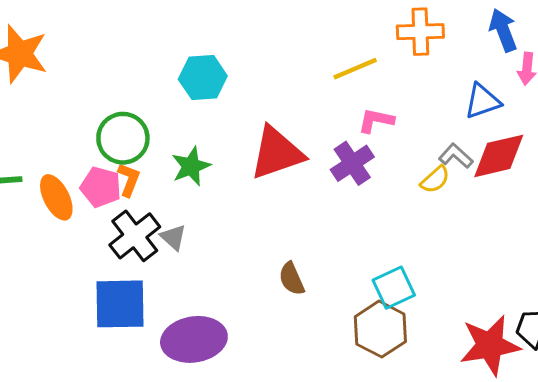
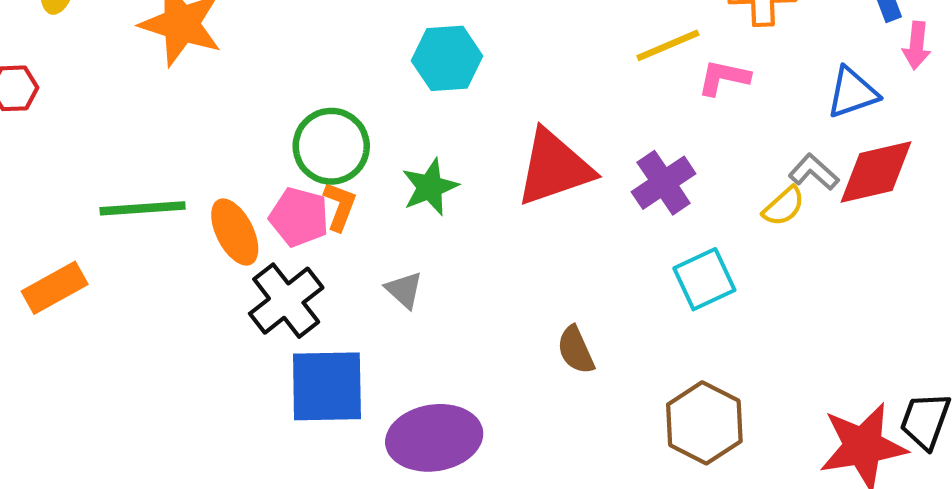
pink L-shape: (376, 120) -> (724, 78), moved
black cross: (135, 236) -> (286, 301), moved
cyan square: (394, 288) -> (704, 279), moved

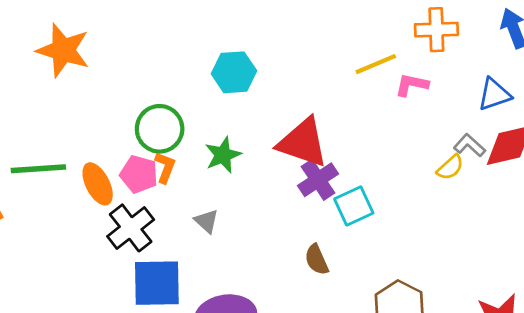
red triangle: (554, 168) -> (303, 143), turned 38
purple cross: (664, 183) -> (318, 180), moved
cyan square: (704, 279) -> (354, 206), moved

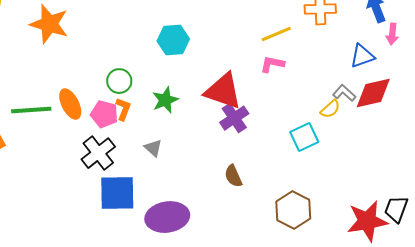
pink L-shape: (412, 85) -> (272, 64), moved
green circle: (160, 129) -> (119, 81), size x0.7
orange ellipse: (98, 184) -> (70, 104), moved
cyan square: (354, 206) -> (304, 137), moved

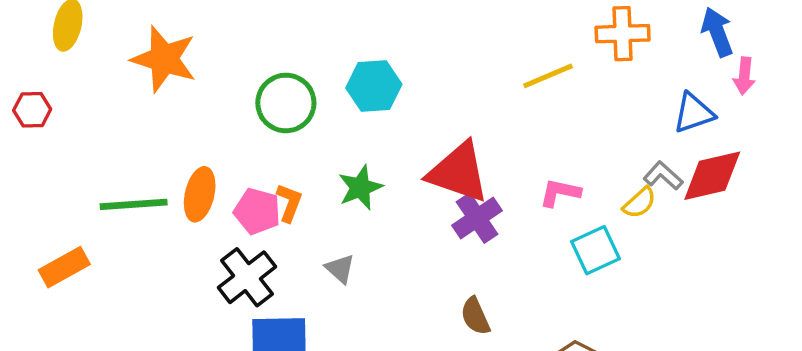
pink L-shape: (272, 64) -> (560, 193), moved
green circle: (119, 81) -> (286, 103), moved, size x1.4
orange ellipse: (70, 104) -> (200, 194), turned 40

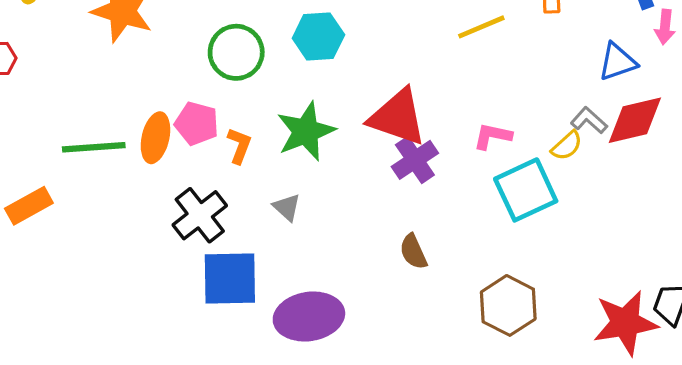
green star: (360, 188) -> (306, 131), size x1.4
pink pentagon: (257, 211) -> (197, 123), moved
cyan square: (595, 250) -> (526, 190), size x1.4

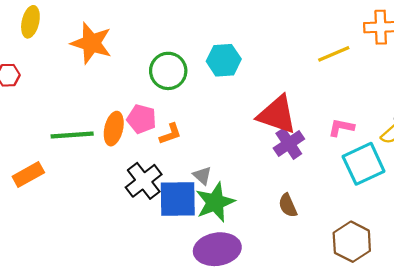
green star: (306, 131) -> (215, 202), moved
orange L-shape: (239, 146) -> (170, 134), turned 50
blue square: (230, 279) -> (178, 199), moved

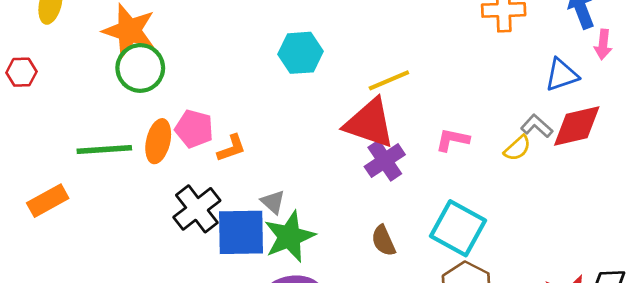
yellow line: (334, 54) -> (389, 80), moved
green circle: (168, 71) -> (140, 68), moved
cyan square: (364, 164) -> (458, 228), moved, turned -36

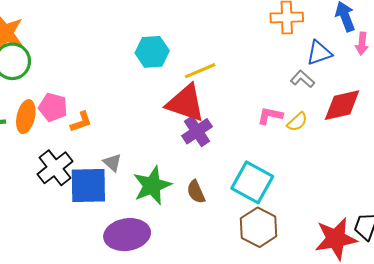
cyan hexagon: (301, 53) -> (152, 52), moved
blue triangle: (562, 75) -> (319, 53), moved
gray L-shape: (537, 126) -> (302, 79), moved
pink L-shape: (452, 140) -> (270, 116), moved
green star: (289, 237) -> (152, 186), moved

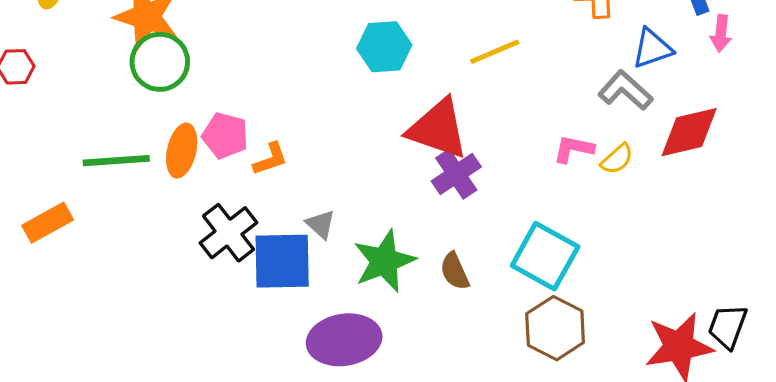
yellow line: (200, 71) -> (495, 52), moved
gray L-shape: (302, 79) -> (625, 90), size x1.4

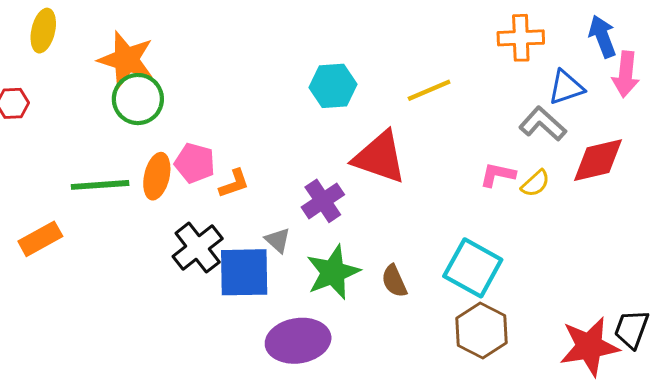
pink arrow: (721, 33) -> (626, 74), size x1.4
purple cross: (456, 174) -> (323, 201), moved

